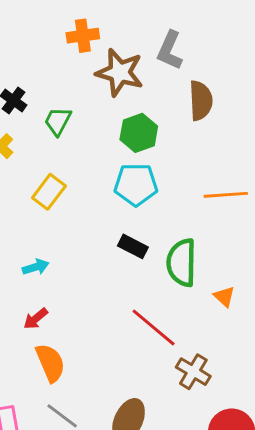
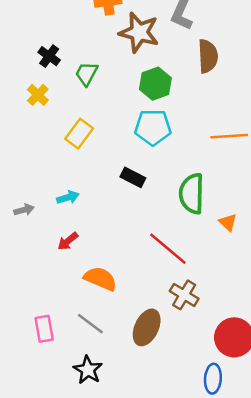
black rectangle: (133, 246) -> (133, 177), moved
orange semicircle: (50, 363) -> (100, 279), moved, turned -44
brown cross: (193, 372) -> (184, 295), moved

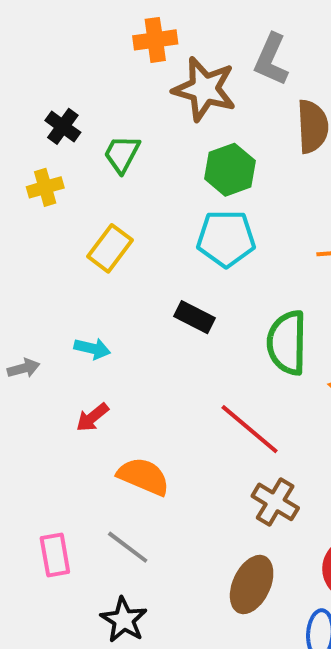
yellow cross: (38, 95) -> (45, 187), turned 30
cyan arrow: (68, 197) -> (92, 349), turned 30
brown ellipse: (147, 327) -> (252, 585), moved

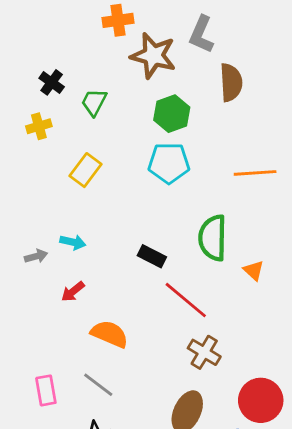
black rectangle: (195, 317) -> (152, 256), moved
gray arrow: (24, 368) -> (36, 256), moved

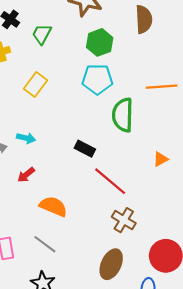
green semicircle: (213, 238) -> (123, 115), moved
orange triangle: (254, 270) -> (161, 159), turned 49

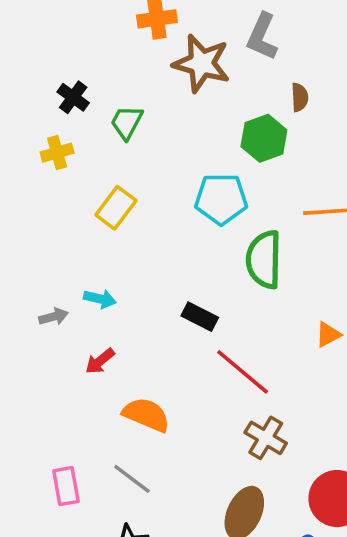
brown semicircle: (144, 19) -> (300, 97), size x0.6
green hexagon: (100, 42) -> (264, 138), moved

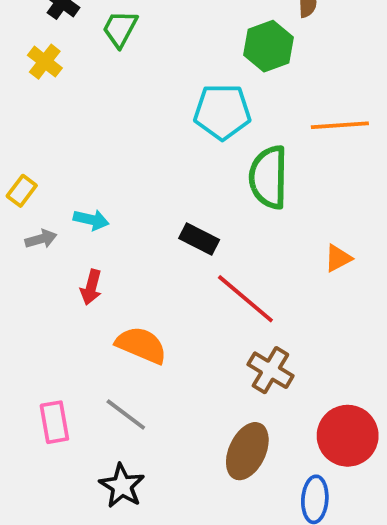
yellow cross: (57, 153) -> (45, 62), turned -36
yellow rectangle: (116, 208) -> (22, 191), moved, size x0.7
red arrow: (100, 361) -> (91, 287), turned -36

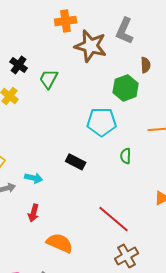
green semicircle: (269, 177) -> (126, 156), size x0.5
black rectangle: (199, 239) -> (76, 162), moved
brown cross: (270, 370) -> (127, 256), turned 30

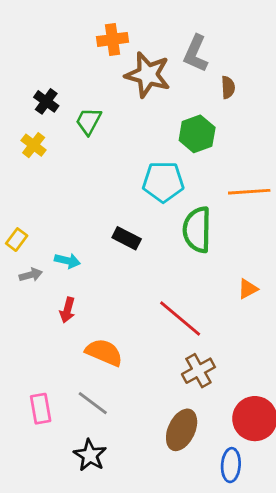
brown semicircle: (146, 65) -> (228, 87), moved
green semicircle: (126, 156) -> (197, 230), size x2.0

